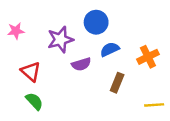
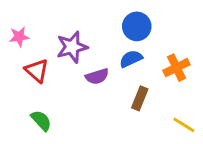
blue circle: (96, 22) -> (137, 26), moved
red triangle: (31, 72) -> (37, 71), moved
yellow line: (154, 105) -> (184, 125), turned 36

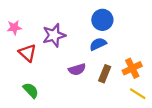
orange cross: (176, 68) -> (132, 68), moved
purple semicircle: (97, 76) -> (77, 69), moved

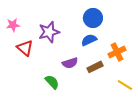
orange cross: (132, 68) -> (117, 52), moved
brown rectangle: (105, 74) -> (95, 67), turned 42
green semicircle: (31, 90) -> (52, 82), moved

